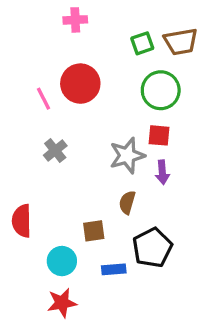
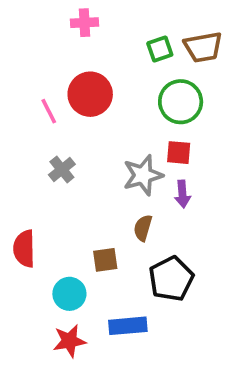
blue rectangle: (114, 269) -> (128, 326), moved, size x1.4

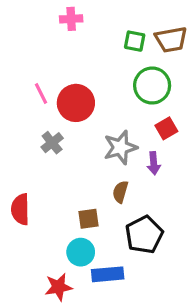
green square: (160, 49) -> (135, 41), turned 30
red circle: (90, 94) -> (76, 103), moved
red square: (179, 153) -> (166, 128), moved, turned -35
cyan circle: (69, 294) -> (81, 252), moved

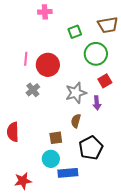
green square: (135, 41) -> (75, 32), moved, turned -32
pink line: (41, 93) -> (26, 59), turned 32
red star: (58, 287) -> (23, 181), moved

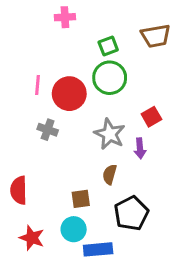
green circle: (96, 54) -> (110, 78), moved
gray cross: (33, 90) -> (48, 130), turned -32
gray star: (76, 93) -> (110, 134), turned -30
red star: (23, 181) -> (32, 238), moved, turned 30

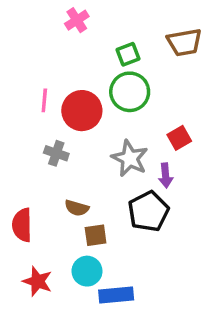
pink cross: (65, 17) -> (77, 20), turned -30
brown semicircle: (110, 174) -> (77, 208), moved, turned -90
black pentagon: (131, 213) -> (148, 211), moved

